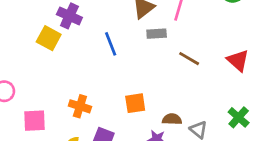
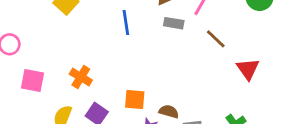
brown line: (189, 59) -> (216, 39), moved
orange square: (135, 103) -> (135, 100), moved

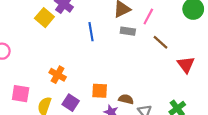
pink square: (33, 80) -> (21, 94), moved

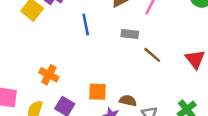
gray rectangle: (128, 31) -> (130, 34), moved
brown line: (161, 42) -> (152, 55), moved

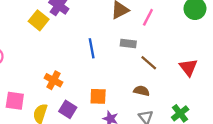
blue line: (86, 25) -> (92, 48), moved
brown semicircle: (128, 101) -> (142, 91), moved

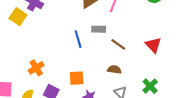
blue line: (92, 48) -> (78, 39), moved
orange cross: (53, 80) -> (36, 68), turned 35

